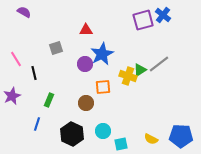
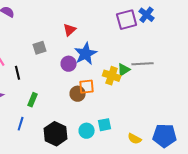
red triangle: (86, 30) -> (70, 30), turned -40
gray line: (159, 64) -> (143, 64), turned 35
brown circle: (86, 103) -> (78, 94), moved
cyan square: (121, 144) -> (105, 125), moved

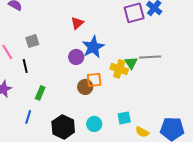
gray square: (40, 48) -> (32, 41), moved
green triangle: (124, 70) -> (131, 63), turned -32
cyan square: (105, 125) -> (124, 118), moved

